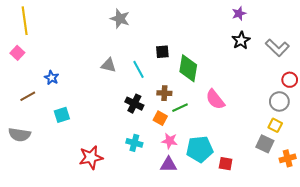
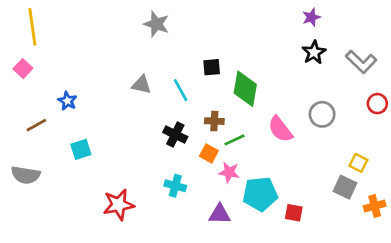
gray circle: (279, 101) -> (322, 114), moved
pink star: (170, 141) -> (229, 172), moved

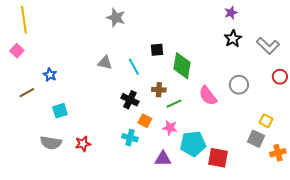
orange square: (209, 153) -> (145, 121), moved
gray semicircle: (26, 175) -> (51, 143), moved
red star: (119, 205) -> (83, 144), moved, size x0.7
red square: (294, 213) -> (218, 158), size x1.5

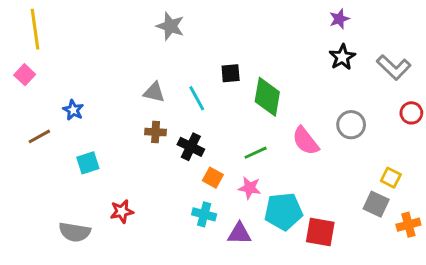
brown cross: (159, 90) -> (156, 132), moved
cyan cross: (130, 138) -> (204, 214), moved
gray semicircle: (51, 143) -> (75, 232), moved

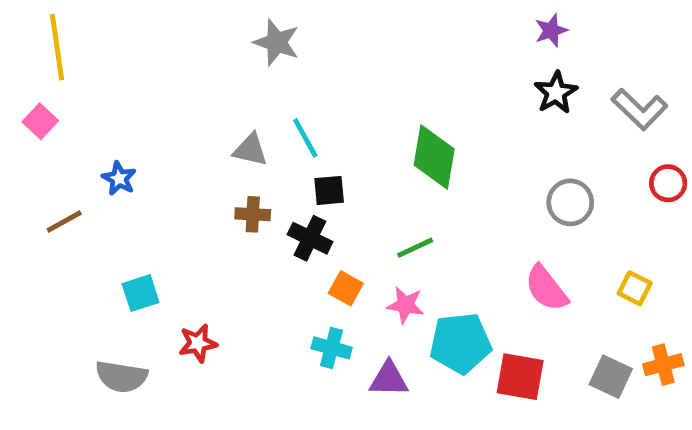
black square: (231, 73) -> (329, 190), moved
cyan line: (197, 98) -> (305, 138), moved
pink semicircle: (306, 141) -> (546, 288), moved
cyan square: (88, 163) -> (141, 293), moved
gray square: (376, 204) -> (611, 377), moved

